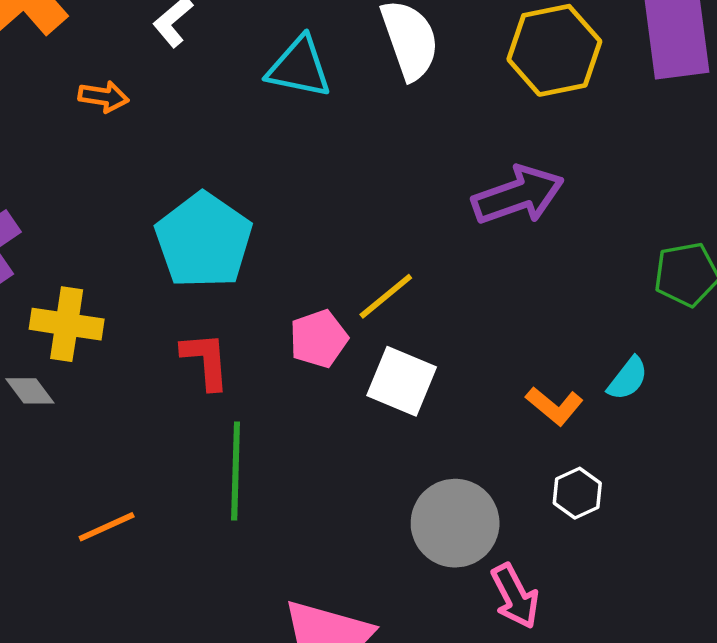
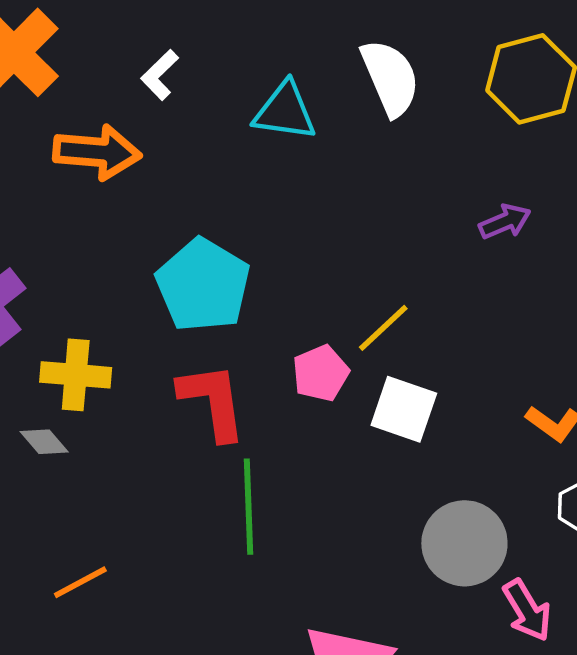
orange arrow: (104, 97) -> (97, 152), size x1.8
purple arrow: (518, 195) -> (505, 222), size x0.6
red L-shape: (206, 361) -> (213, 401), size x1.4
orange line: (107, 527) -> (80, 582), moved

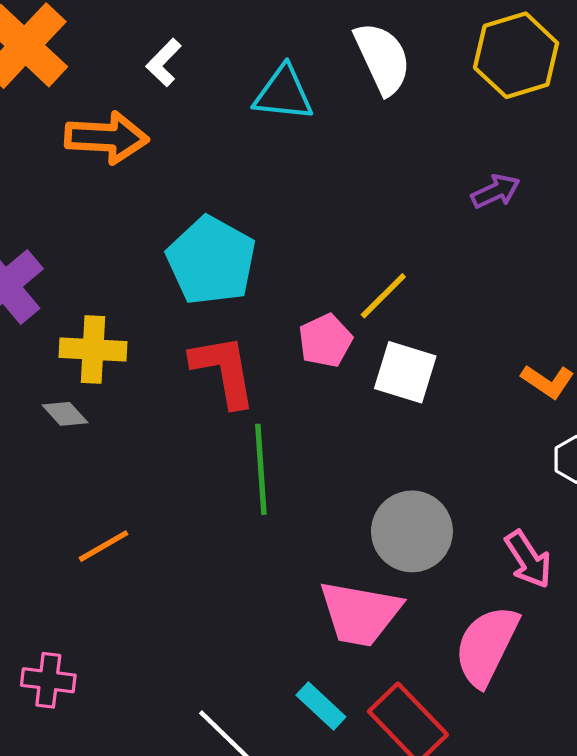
gray circle: (464, 543) -> (412, 531), moved

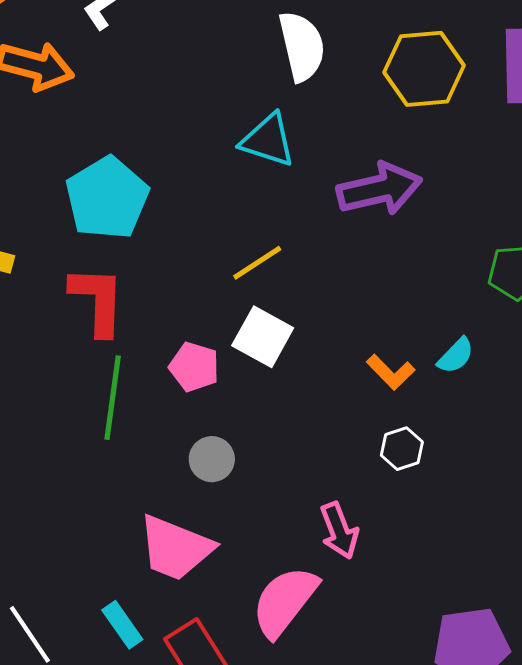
cyan triangle: (284, 93) -> (268, 140), moved
purple arrow: (496, 191) -> (379, 189), size x1.8
pink pentagon: (325, 341) -> (194, 367), moved, turned 30
gray circle: (412, 531) -> (212, 459), moved, size x0.6

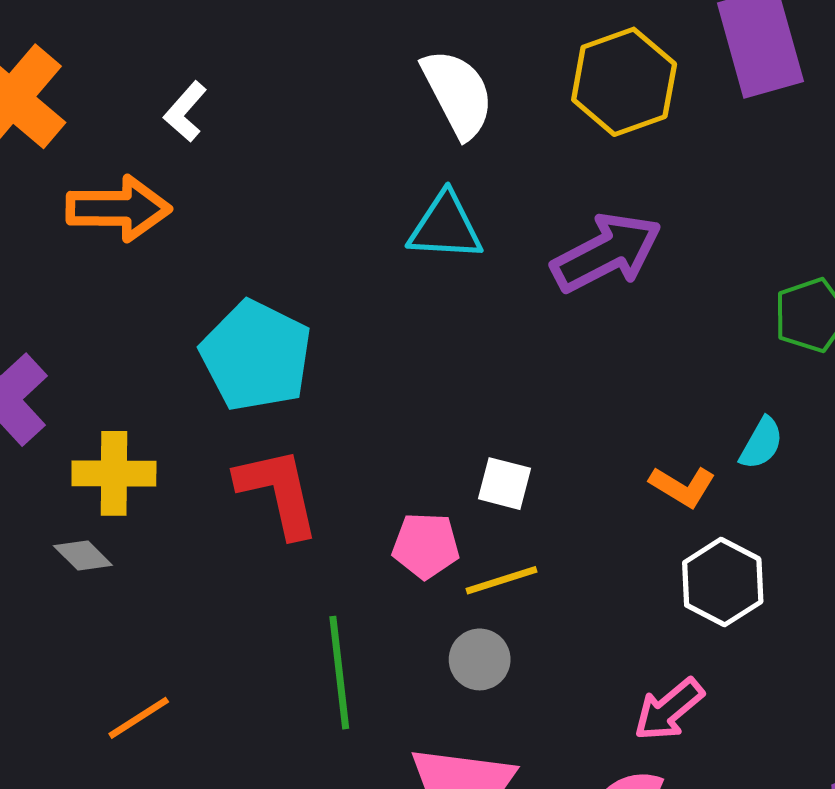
yellow line: (257, 263) -> (502, 580), moved, turned 30
white square: (263, 337) -> (505, 484), size x0.7
green line: (113, 398) -> (339, 673), moved
white hexagon: (402, 449) -> (723, 582), size x1.5
pink arrow: (339, 531) -> (669, 709), turned 86

